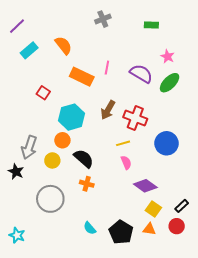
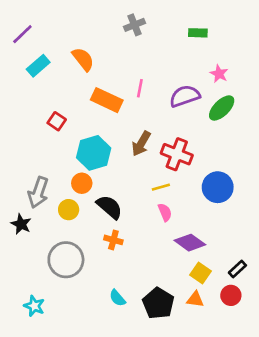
purple semicircle: (141, 74) -> (185, 96), turned -50
cyan star: (17, 235) -> (34, 306), moved

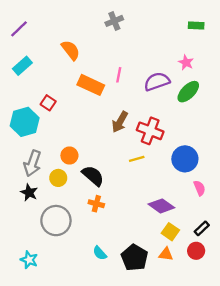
green rectangle: (198, 33) -> (196, 25), moved
cyan rectangle: (38, 66) -> (22, 66), moved
cyan hexagon: (94, 153) -> (25, 122), moved
pink semicircle: (165, 212) -> (199, 188), moved
black star: (21, 224) -> (29, 193), moved

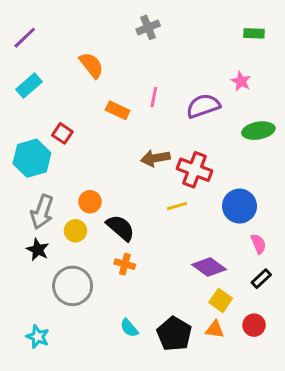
orange rectangle: (91, 85) -> (118, 110), size x0.7
green ellipse: (188, 92) -> (258, 131), moved, turned 35
brown arrow: (120, 122) -> (155, 158), turned 50
black rectangle: (202, 228) -> (261, 279), moved

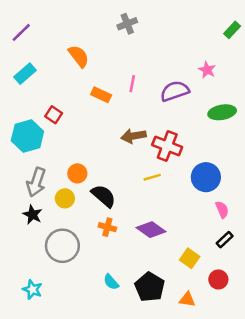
green rectangle: (254, 33) -> (232, 30), moved, turned -49
purple diamond: (209, 267) -> (151, 230), moved
orange triangle: (215, 329) -> (187, 299), moved

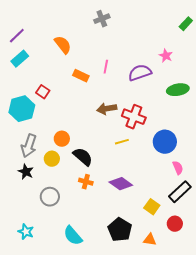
purple line: (21, 32) -> (17, 36), moved
black rectangle: (225, 240) -> (180, 192), size x1.6
gray circle: (62, 246) -> (50, 197), size x0.7
cyan semicircle: (111, 282) -> (73, 236), moved, size x1.5

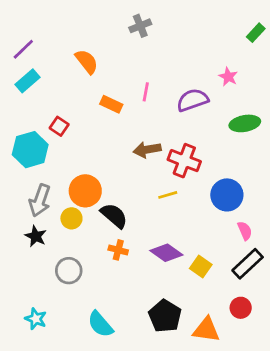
orange circle: (62, 139) -> (85, 191), size x1.5
yellow square: (152, 207) -> (201, 266), moved
orange triangle: (150, 240) -> (206, 330), size x1.5

